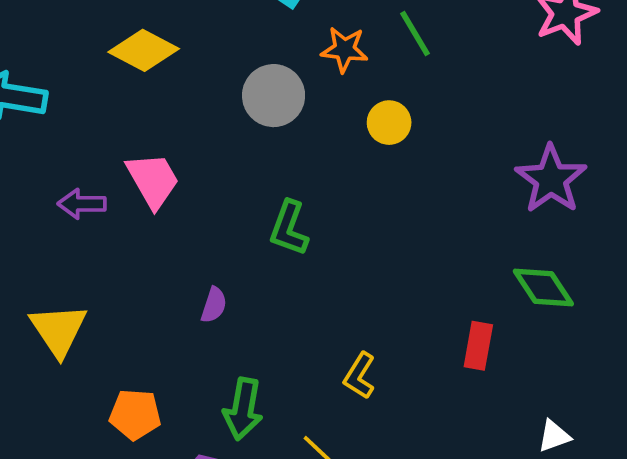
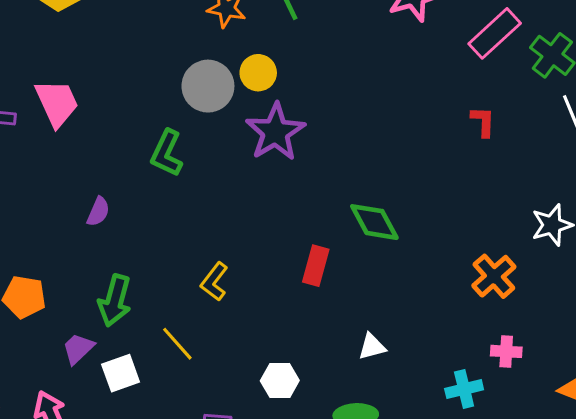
gray circle: (274, 96) -> (208, 86), moved
purple star: (551, 179) -> (275, 132), moved

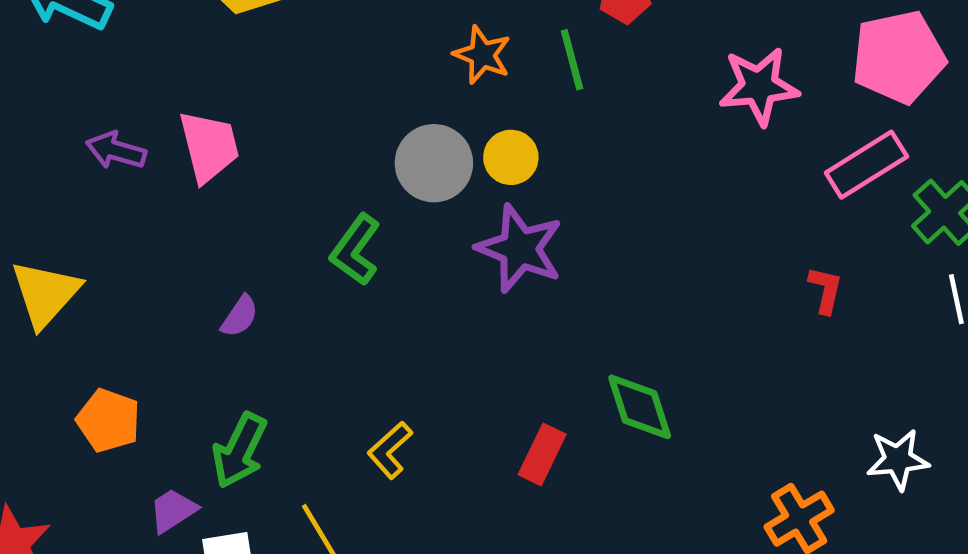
purple star: (275, 132) -> (520, 249), turned -30

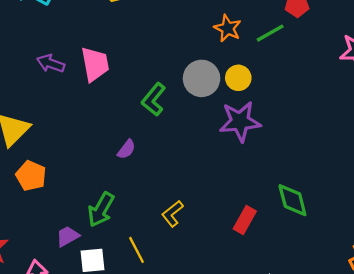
green line: (572, 60) -> (270, 33), turned 72
purple star: (520, 249) -> (240, 121), turned -30
green L-shape: (355, 250) -> (154, 99), moved
purple semicircle: (240, 316) -> (126, 149), moved
orange pentagon: (108, 420) -> (31, 176), moved

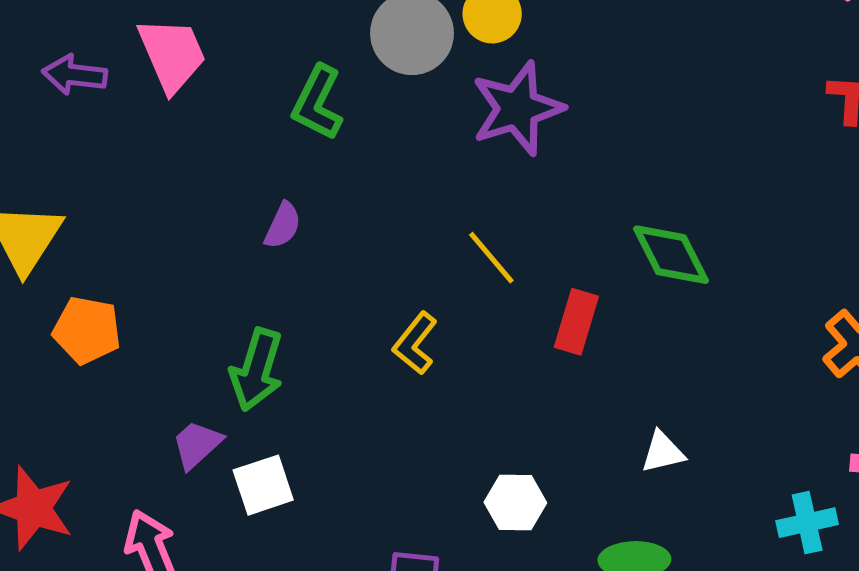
yellow line: (136, 250) -> (491, 258), moved

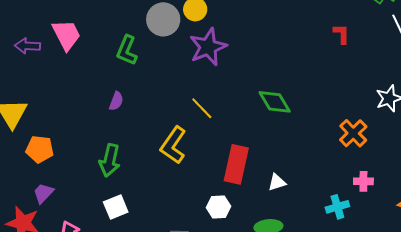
red rectangle: (576, 322) -> (236, 164), moved, size x1.5
yellow L-shape: (415, 343) -> (173, 145), size x1.5
purple trapezoid: (197, 445) -> (43, 193), moved

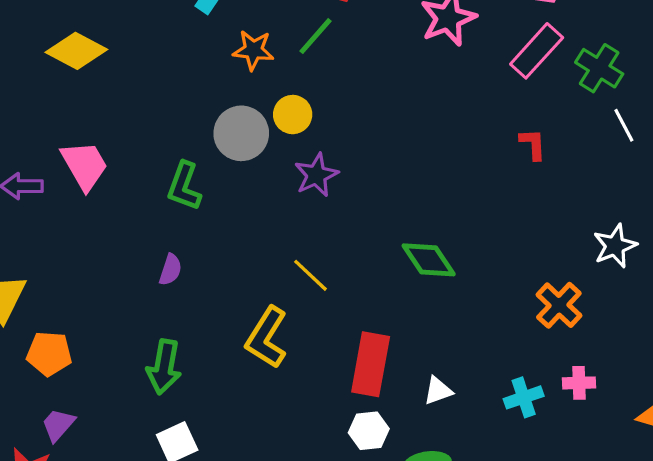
purple star: (208, 47) -> (316, 175), size x0.7
white hexagon: (218, 207) -> (369, 431), moved
cyan cross: (337, 207) -> (524, 397), moved

